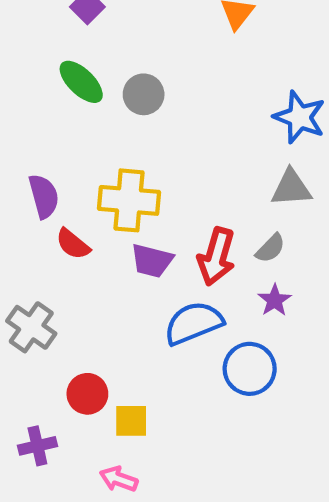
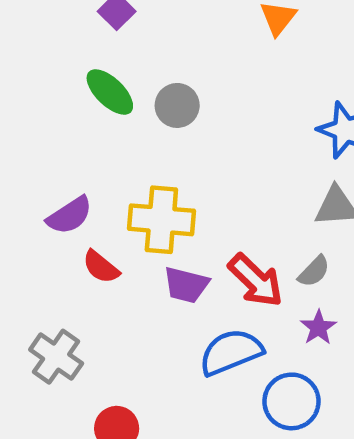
purple semicircle: (44, 196) -> (70, 215), turned 72
red arrow: (216, 257) -> (256, 280), turned -62

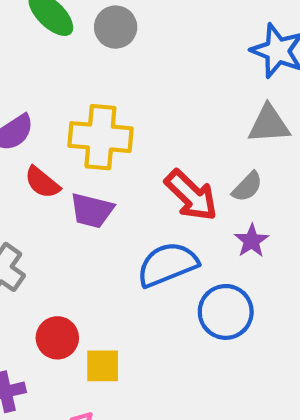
purple trapezoid: (186, 285) -> (92, 210), moved

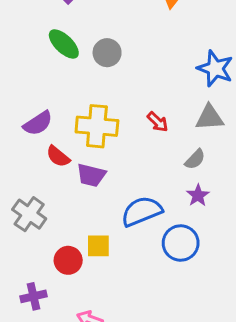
red arrow: (191, 195) -> (158, 122), moved, size x0.6
yellow square: (103, 366) -> (98, 246), moved

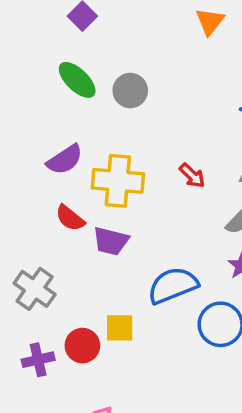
purple semicircle: (38, 123) -> (65, 160), moved
purple cross: (34, 296) -> (38, 360), moved

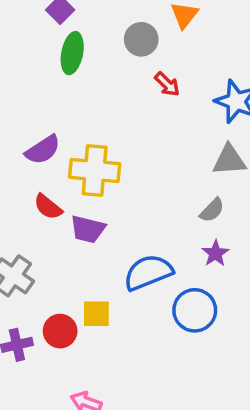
green ellipse: (77, 80) -> (72, 53), moved, turned 57
gray circle: (130, 91) -> (141, 39), moved
red arrow: (192, 176) -> (167, 84), moved

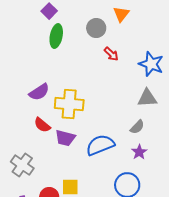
blue semicircle: (148, 272) -> (100, 145), moved

